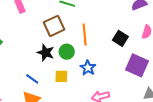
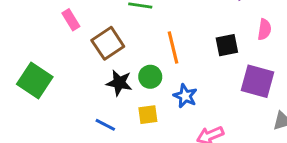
brown square: (54, 26) -> (108, 43), moved
black square: (120, 38) -> (227, 45), turned -35

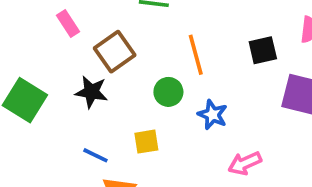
black star: (119, 83) -> (91, 92), moved
yellow square: (148, 115) -> (146, 142), moved
blue line: (105, 125) -> (95, 155), moved

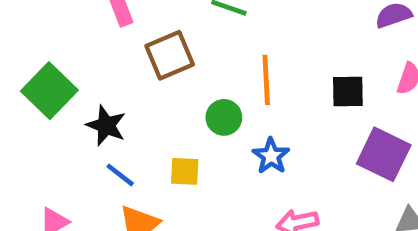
black star: (91, 92) -> (106, 125), moved

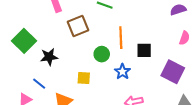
black square: (348, 92) -> (144, 50), moved
black star: (106, 125) -> (49, 57), turned -30
blue line: (120, 175) -> (39, 84), moved

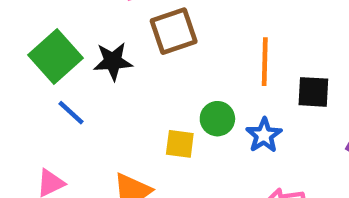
green circle: (102, 54) -> (217, 119), moved
black star: (49, 57) -> (113, 61), moved
blue line: (39, 84) -> (71, 113), moved

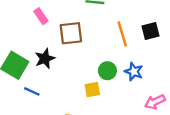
brown square: (174, 31) -> (71, 33), turned 30
black square: (313, 92) -> (150, 31), moved

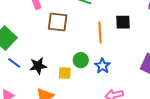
black square: (150, 31) -> (123, 22), moved
black star: (45, 58) -> (38, 66), moved

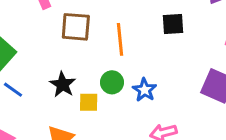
orange line: (100, 32) -> (120, 39), moved
black star: (38, 66) -> (63, 85), moved, turned -30

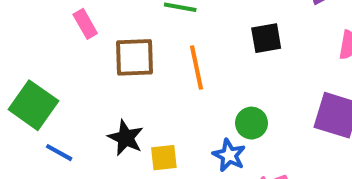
green circle: (112, 82) -> (252, 123), moved
blue star: (145, 90) -> (229, 155), moved

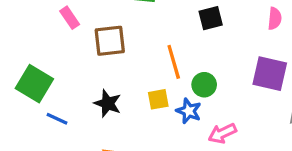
orange line: (197, 67) -> (174, 62), moved
yellow square: (164, 158) -> (158, 99), moved

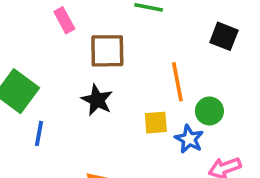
black square: (211, 18) -> (224, 36), turned 30
black star: (108, 103) -> (97, 100), moved
blue line: (57, 119) -> (39, 133), turned 70

